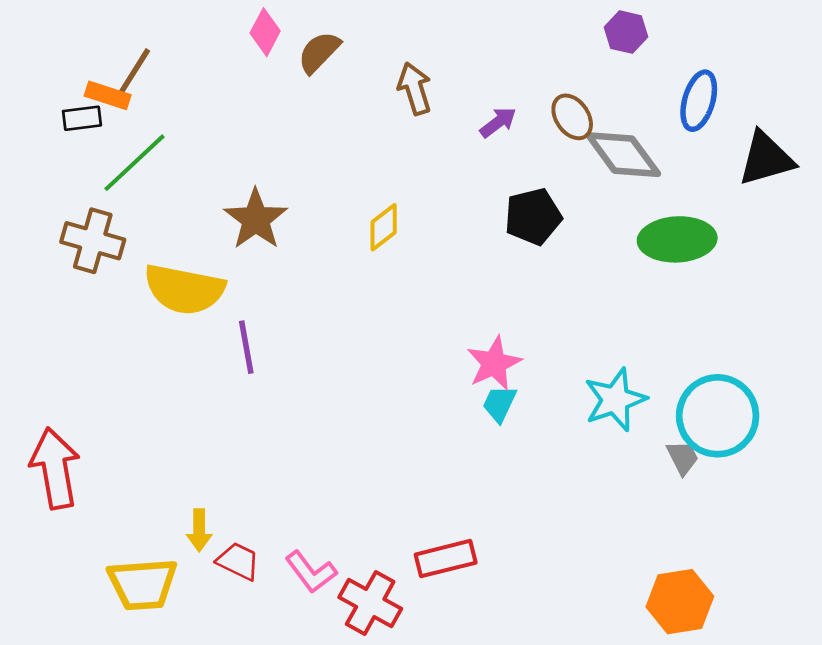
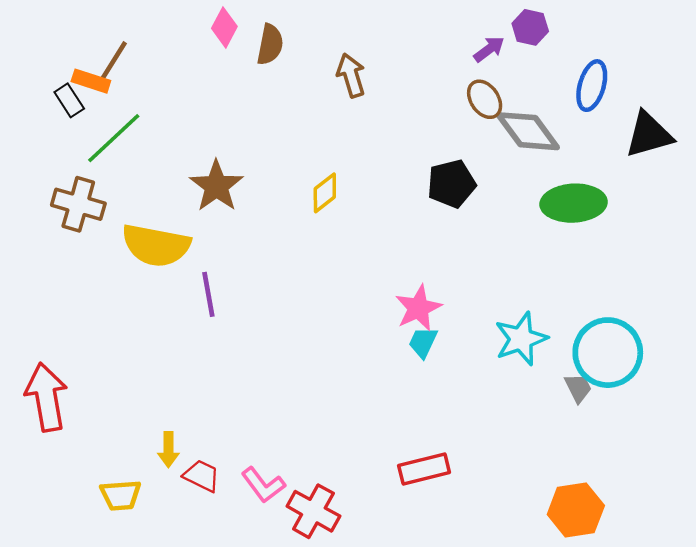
brown semicircle: (319, 52) -> (270, 45), turned 147
black rectangle: (82, 118) -> (69, 100), turned 64
purple arrow: (498, 122) -> (489, 49), moved
red rectangle: (446, 559) -> (424, 469), moved
yellow trapezoid: (143, 584) -> (121, 495), size x0.7

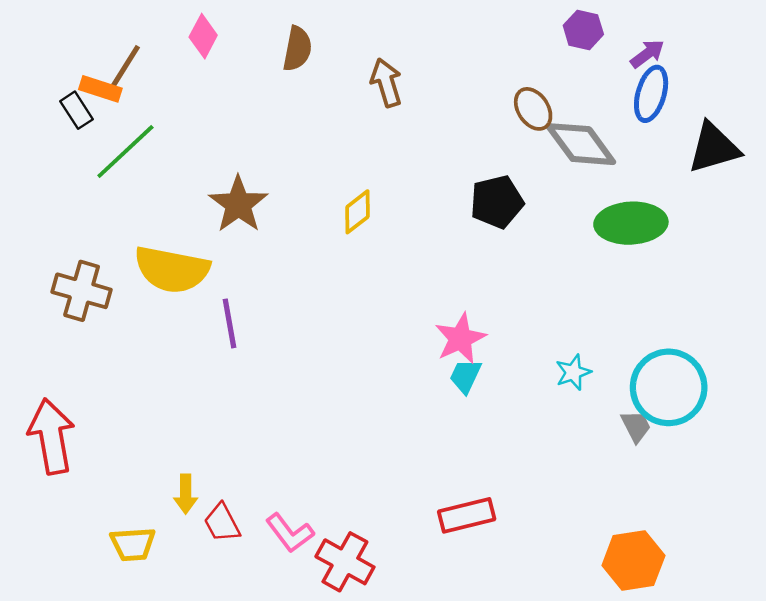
pink diamond: (224, 27) -> (203, 36), moved
purple arrow: (489, 49) -> (647, 54), moved
brown cross: (78, 204) -> (82, 291), moved
cyan star: (521, 339) -> (573, 372), size x0.6
red trapezoid: (202, 476) -> (222, 523), turned -144

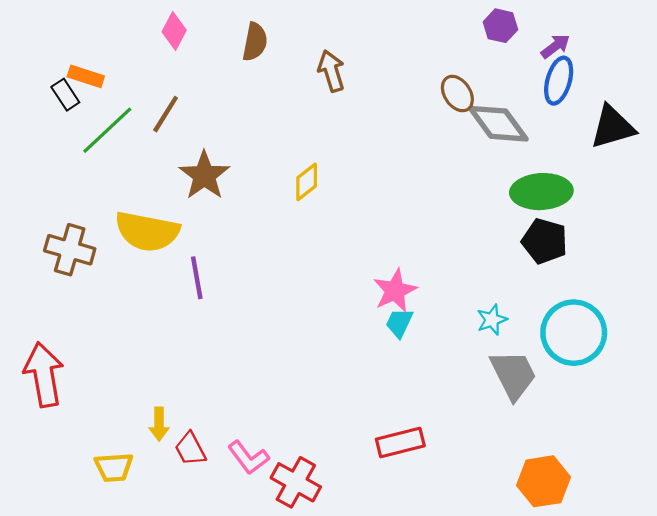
brown line: (125, 66) -> (166, 114), moved
black pentagon: (497, 202) -> (545, 241), moved, turned 30
gray trapezoid: (636, 426) -> (513, 375), moved, size x1.8

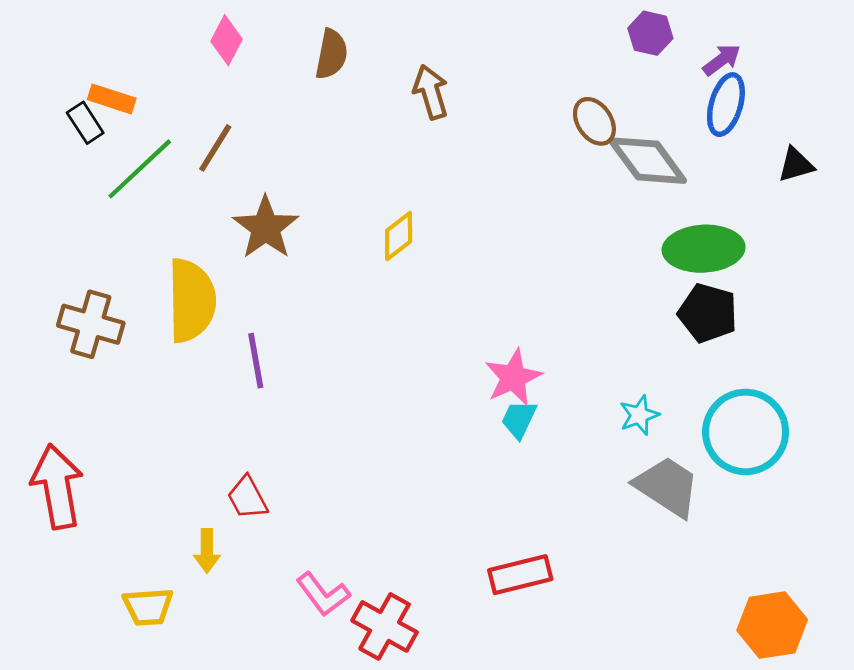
black triangle: (612, 127) -> (796, 165), size x0.6
yellow semicircle: (147, 231) -> (191, 300), turned -102
gray trapezoid: (513, 375) -> (667, 487), turned -30
red trapezoid: (190, 449) -> (247, 498), moved
orange hexagon: (544, 481) -> (772, 625), moved

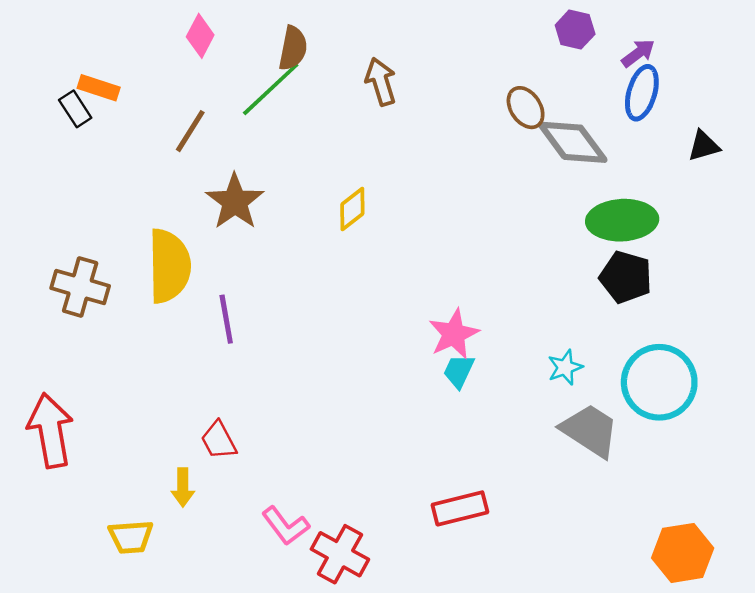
green line: (140, 169) -> (271, 89), moved

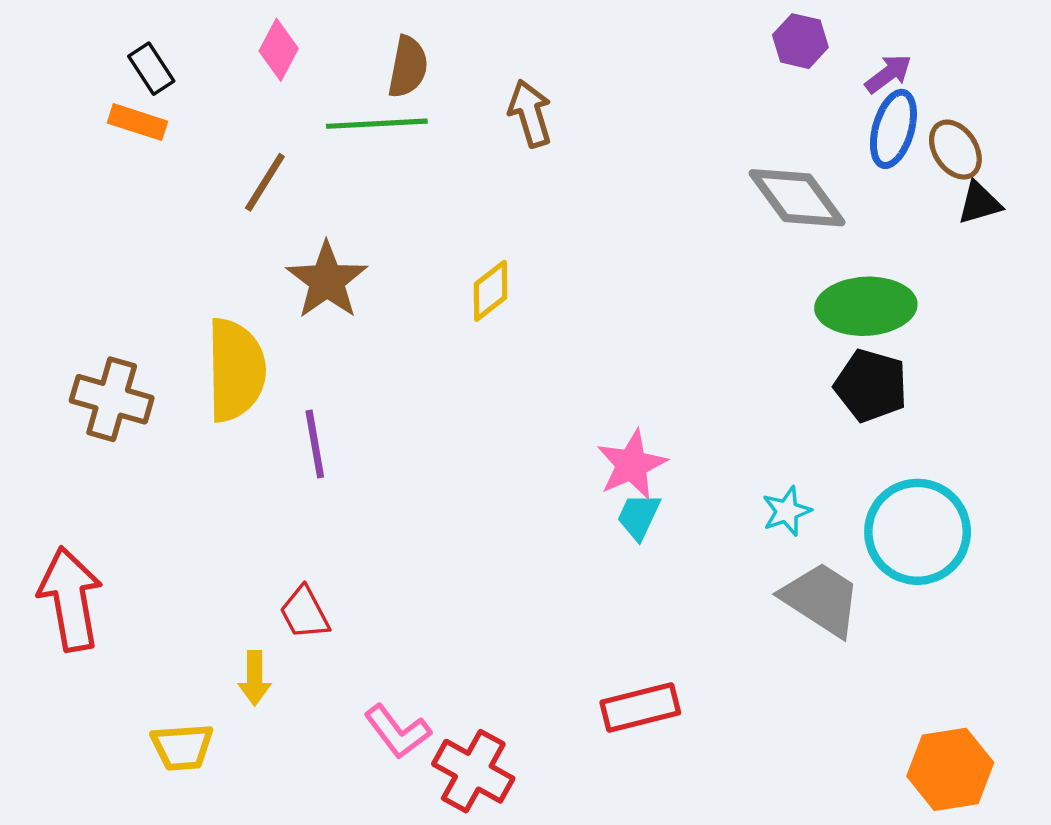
green line: (271, 89) -> (377, 124), turned 40
brown ellipse: (526, 108) -> (955, 150), moved
black rectangle: (75, 109) -> (151, 69), moved

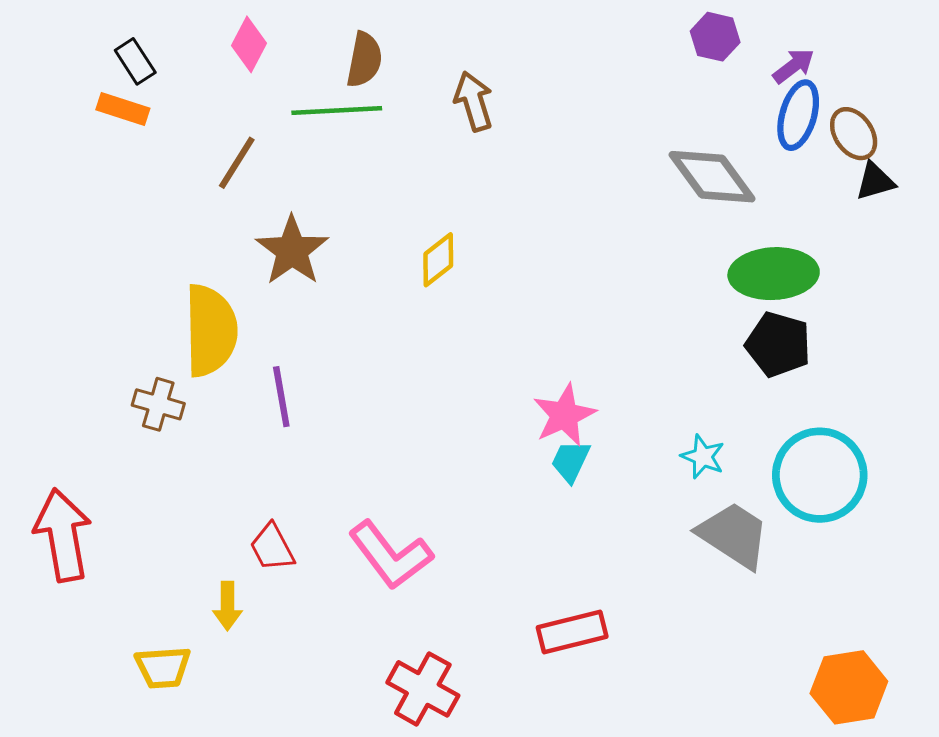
brown cross: (112, 399) -> (158, 404), moved, size x0.7
cyan star: (787, 511) -> (703, 457), turned -30
pink L-shape: (398, 732) -> (391, 555), moved, size x1.4

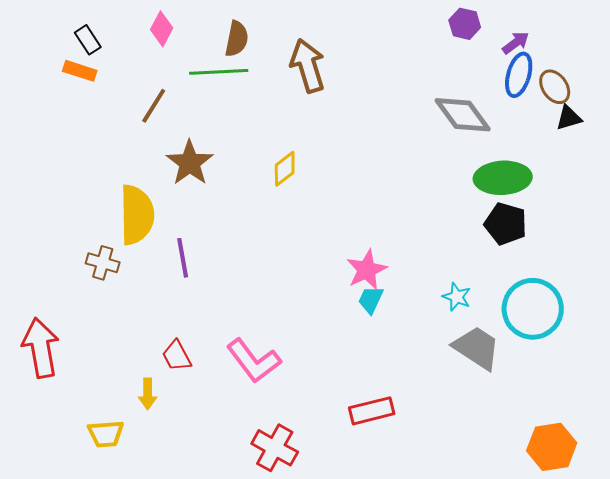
brown arrow: (474, 101) -> (308, 66), size x1.4

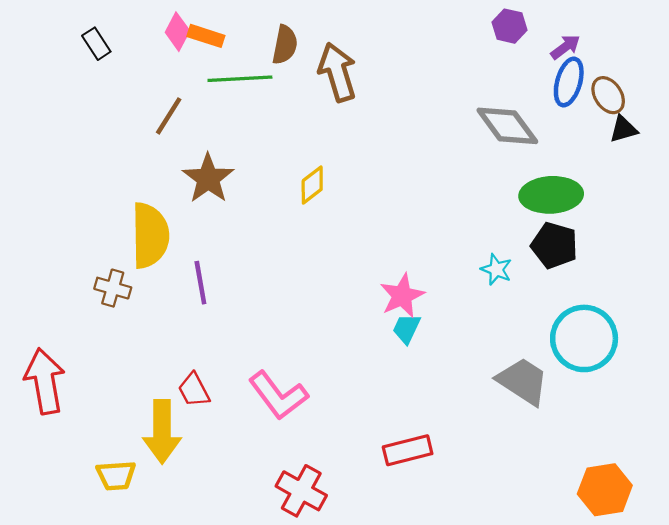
brown semicircle: (237, 39) -> (285, 45), moved
orange rectangle: (80, 71) -> (206, 36), moved
cyan star: (457, 297) -> (496, 269), moved
yellow arrow: (148, 394) -> (162, 432), size x1.8

